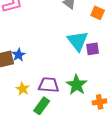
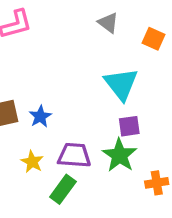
purple square: (93, 49) -> (129, 126), moved
blue star: (19, 55) -> (40, 116), moved

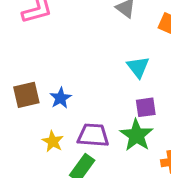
cyan triangle: (121, 84) -> (138, 67), size x0.7

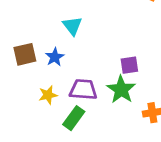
cyan triangle: (138, 67) -> (72, 26), moved
yellow star: (53, 141) -> (48, 95), turned 30

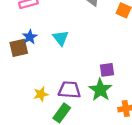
brown square: (25, 54) -> (19, 48), moved
blue star: (55, 57) -> (30, 37), moved

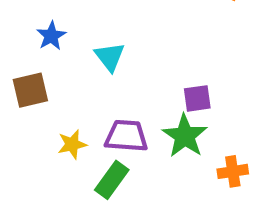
cyan triangle: (61, 38) -> (110, 57), moved
brown square: (19, 48) -> (30, 90), moved

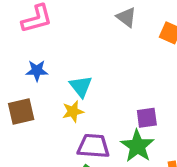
blue star: (51, 36) -> (37, 71), turned 30
yellow star: (72, 144) -> (73, 111), moved

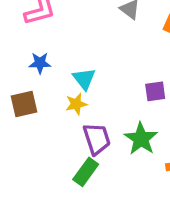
purple square: (147, 118) -> (155, 91), moved
purple trapezoid: (93, 146) -> (97, 139), turned 68

